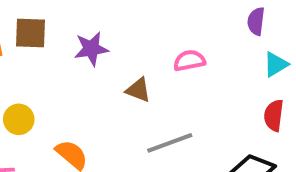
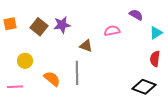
purple semicircle: (256, 21) -> (136, 15), moved, turned 112
brown square: (31, 33) -> (39, 27), moved, turned 36
gray line: (170, 143) -> (77, 73), moved, turned -70

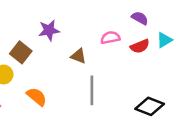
brown square: (39, 27) -> (21, 52), moved
red semicircle: (155, 59) -> (140, 46), moved, turned -119
gray line: (77, 73) -> (92, 90), moved

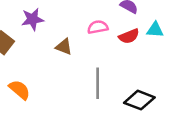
cyan triangle: (164, 40) -> (155, 30), turned 35
gray line: (92, 90) -> (98, 83), moved

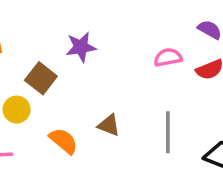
brown triangle: (64, 47) -> (109, 125), moved

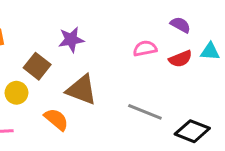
brown triangle: (109, 125) -> (81, 90), moved, size x1.6
gray line: (168, 132) -> (145, 112), turned -68

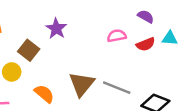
purple star: (71, 40) -> (56, 29), turned -30
brown triangle: (81, 90) -> (82, 84), moved, turned 48

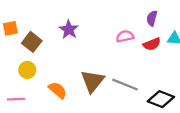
purple semicircle: (146, 16) -> (152, 18), turned -104
brown square: (29, 50) -> (32, 42), moved

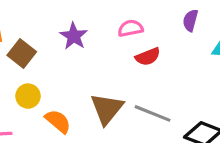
pink semicircle: (125, 36) -> (130, 28), moved
red semicircle: (152, 44) -> (148, 57), moved
yellow circle: (27, 70) -> (28, 96), moved

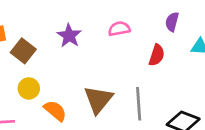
red semicircle: (148, 57) -> (157, 55), moved, turned -50
gray line: (153, 113) -> (139, 104), turned 64

